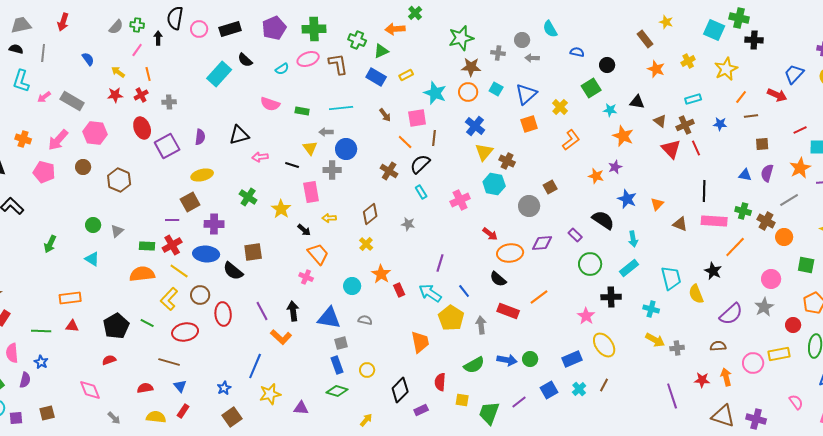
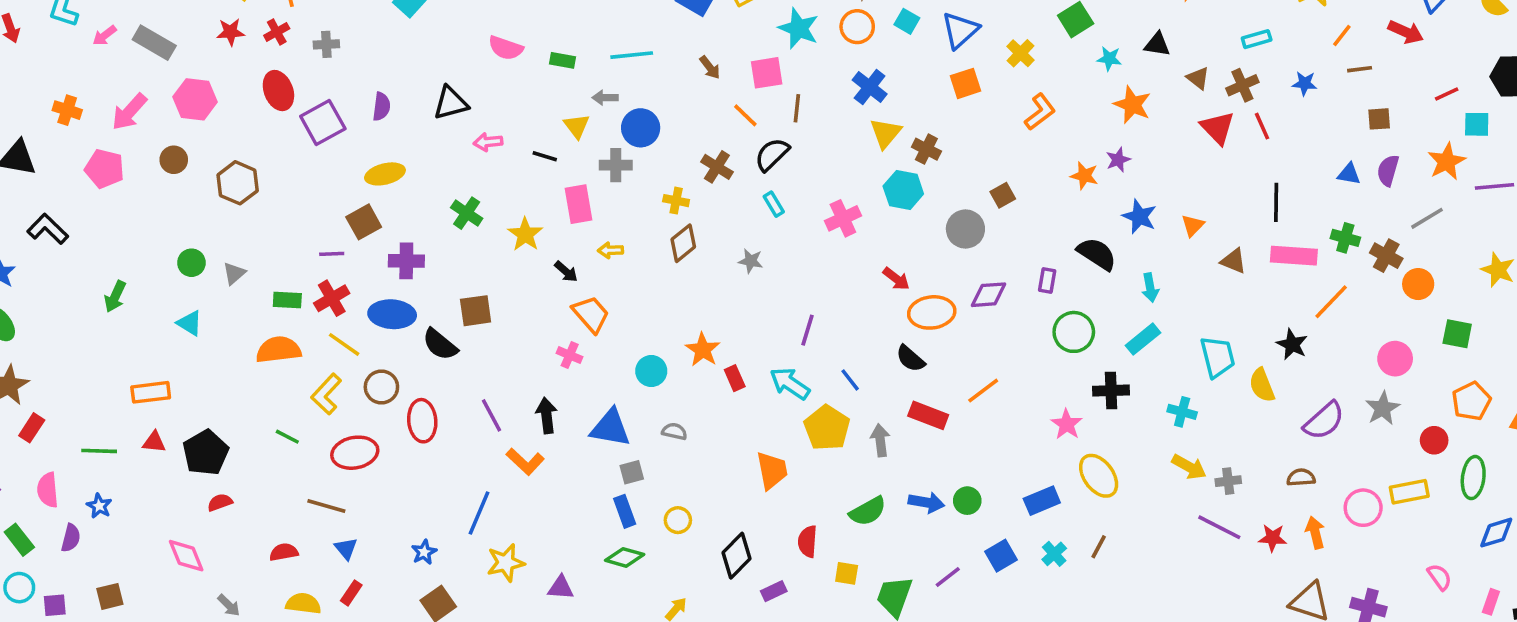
purple rectangle: (575, 235) -> (1047, 280), turned 56
yellow cross: (366, 244) -> (676, 201), moved, turned -32
black pentagon: (116, 326) -> (206, 453), moved
purple line: (672, 396) -> (1219, 527), moved, turned -45

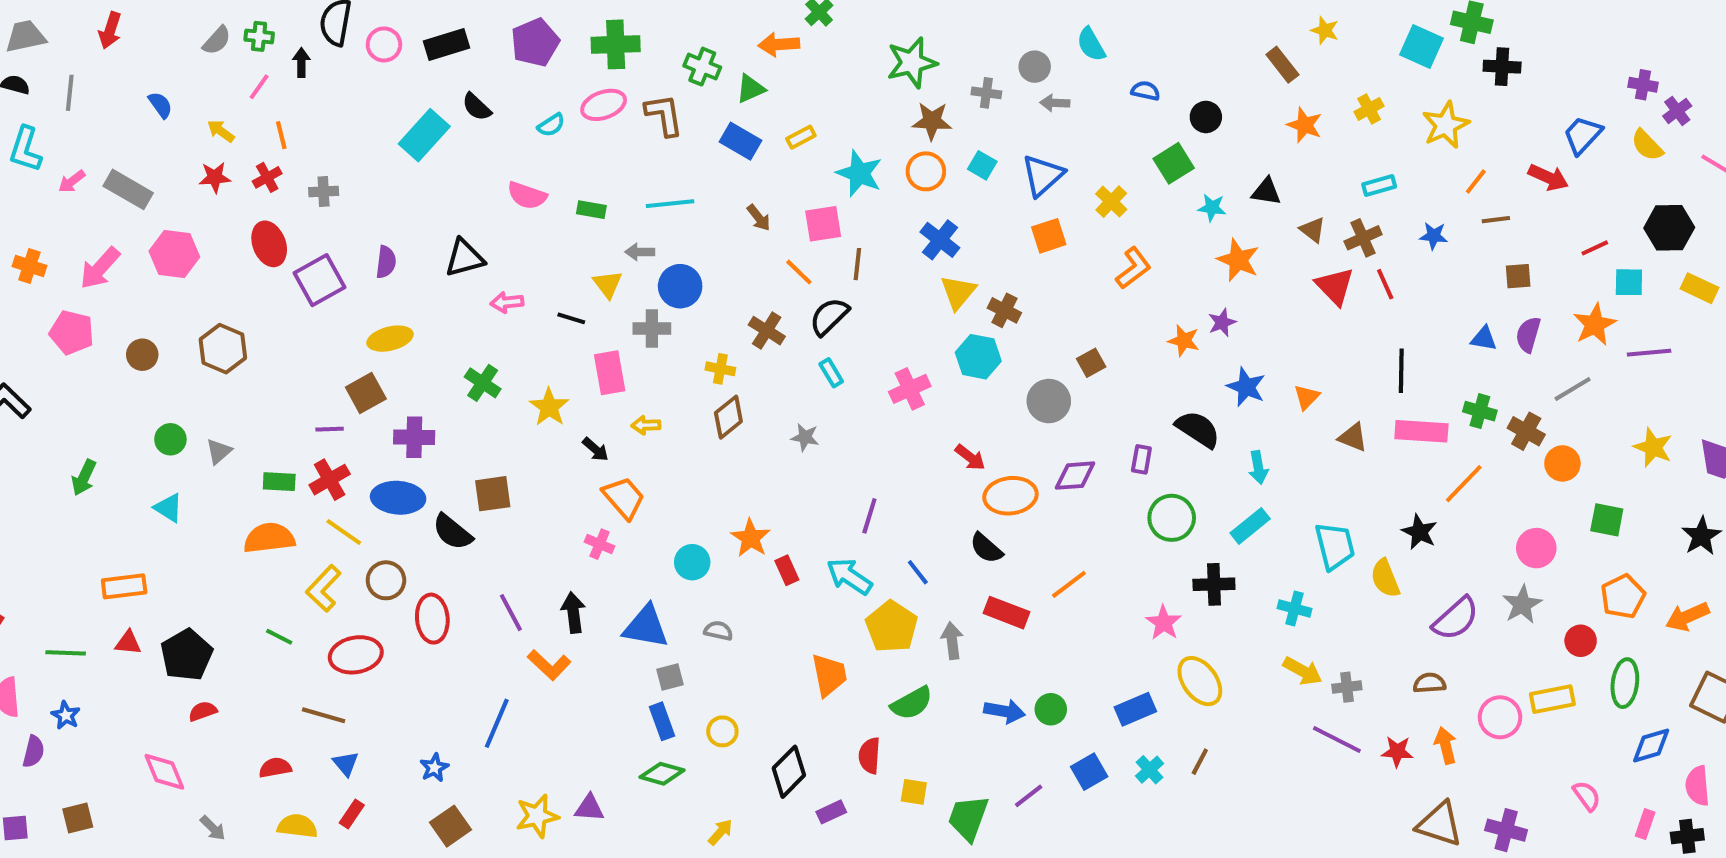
brown circle: (174, 160) -> (142, 355), moved
green semicircle: (868, 511) -> (912, 703), moved
yellow star: (506, 563) -> (537, 816), moved

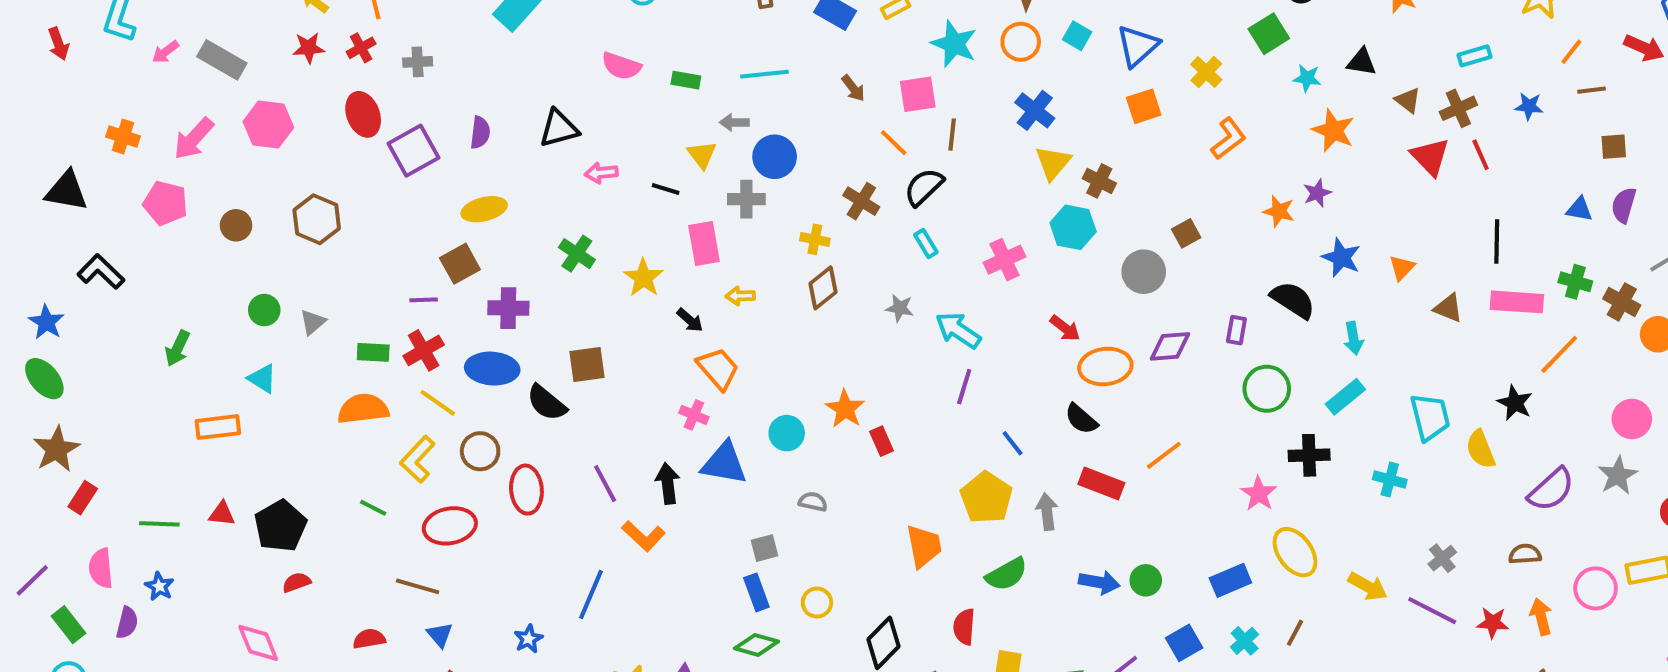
cyan arrow: (849, 576) -> (958, 330), moved
orange rectangle: (124, 586) -> (218, 427), moved
blue triangle: (646, 627) -> (724, 463), moved
yellow arrow: (1303, 671) -> (1368, 586), moved
gray cross: (1347, 687) -> (1442, 558), turned -32

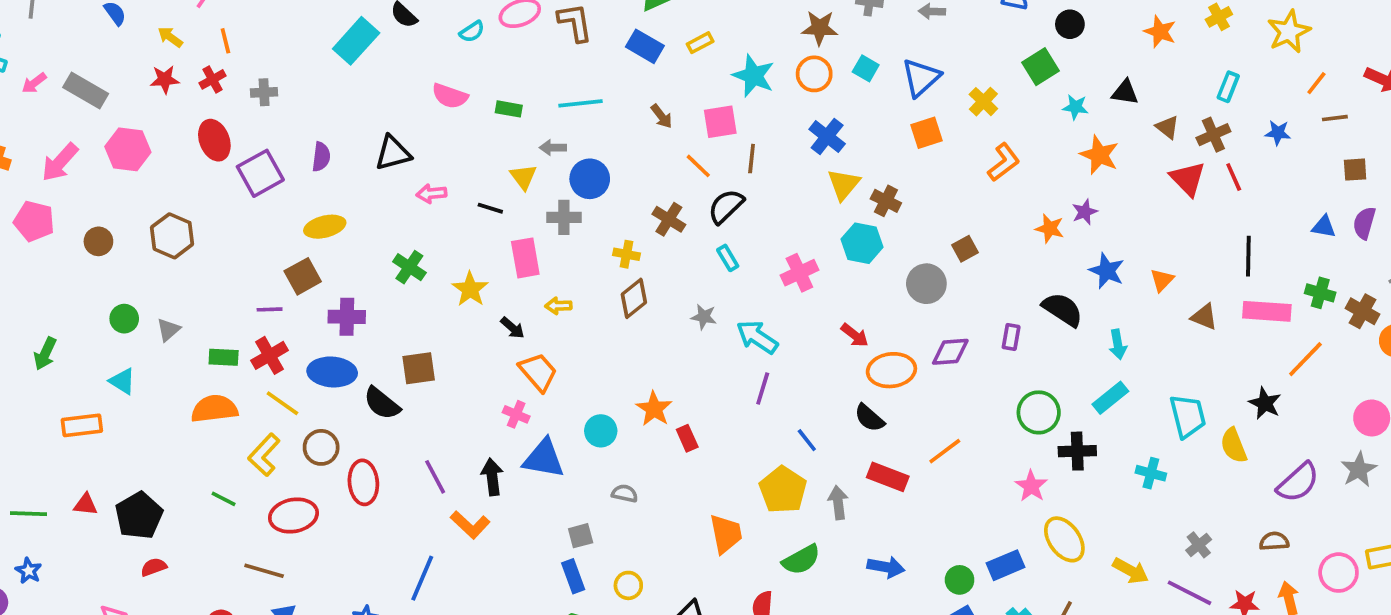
cyan rectangle: (1475, 56) -> (1228, 87), turned -52
green circle: (1267, 389) -> (1039, 412), moved
green circle: (1146, 580) -> (960, 580), moved

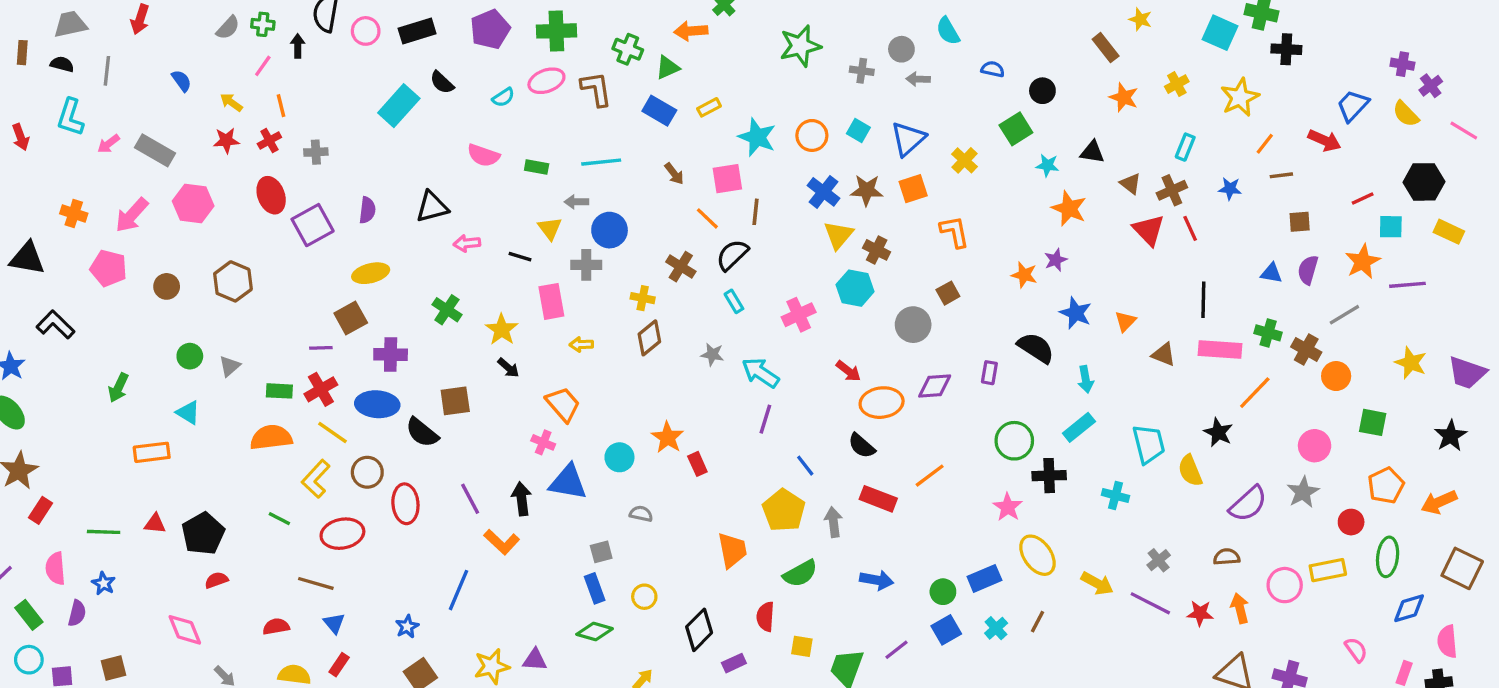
brown star: (820, 28) -> (867, 190), moved
orange L-shape: (1004, 162) -> (955, 232), moved, turned -64
black arrow: (512, 328) -> (508, 368), moved

